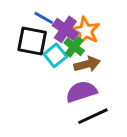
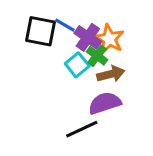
black square: (32, 41) -> (40, 31), moved
black line: (93, 116) -> (82, 129), moved

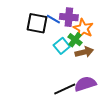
purple cross: (88, 37) -> (69, 17), moved, turned -30
purple semicircle: (105, 103) -> (85, 84), moved

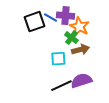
black square: (37, 23) -> (34, 22), turned -30
cyan square: (62, 46) -> (58, 59), moved, turned 35

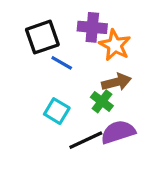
blue line: (50, 18) -> (62, 63), moved
green cross: (71, 38) -> (102, 101), moved
cyan square: (58, 59) -> (57, 111), moved, turned 35

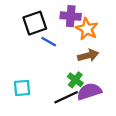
green cross: (102, 101) -> (75, 80), moved
cyan square: (57, 111) -> (22, 88), moved, turned -36

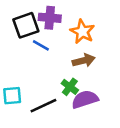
purple cross: (71, 16) -> (50, 18), moved
black line: (66, 97) -> (43, 106), moved

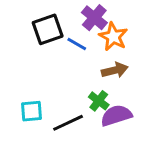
purple cross: (50, 18) -> (94, 18), moved, turned 35
blue line: (41, 45) -> (77, 44), moved

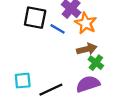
black square: (48, 29) -> (35, 18), turned 30
green cross: (99, 101) -> (96, 63), moved

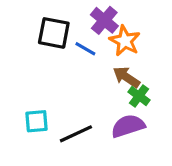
brown arrow: (87, 49) -> (126, 77), turned -132

